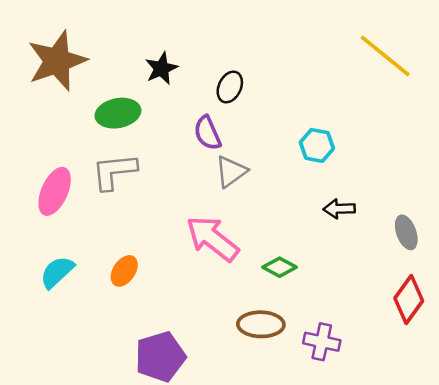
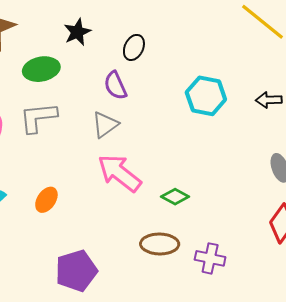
cyan hexagon: (317, 145) -> (206, 96), size x1.4
gray triangle: (231, 171) -> (105, 125), moved
black arrow: (339, 209) -> (269, 100), moved

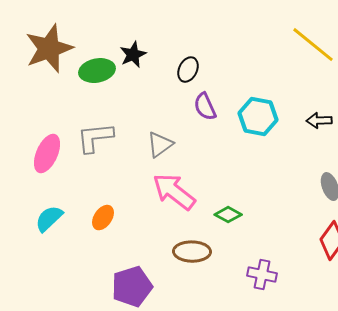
green ellipse: (41, 69) -> (97, 71), moved
purple semicircle: (115, 86) -> (205, 107), moved
brown ellipse: (160, 244) -> (192, 252), moved

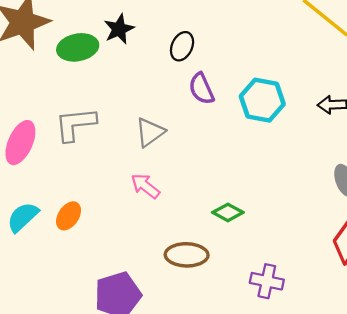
pink arrow: (174, 192) -> (145, 186), moved, size x0.6
orange ellipse: (103, 218) -> (69, 216), moved

